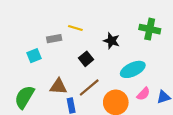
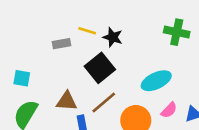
black star: (112, 41) -> (113, 37), moved
cyan square: (34, 56) -> (22, 78), moved, turned 32
black square: (86, 59) -> (100, 68), size x1.6

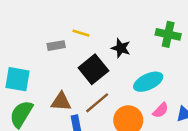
black star: (113, 37) -> (121, 48), moved
cyan square: (22, 78) -> (18, 79), size x1.5

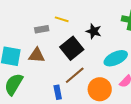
brown triangle: (61, 102) -> (37, 55), moved

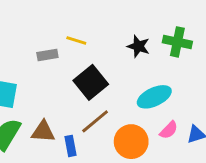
black star: (94, 31) -> (138, 46), moved
brown triangle: (37, 55) -> (43, 131), moved

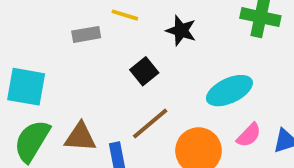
black star: (138, 46) -> (181, 31), moved
black square: (91, 82) -> (144, 71), size x0.6

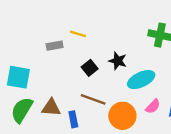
black star: (181, 31) -> (118, 61), moved
brown line: (150, 123) -> (93, 99), turned 60

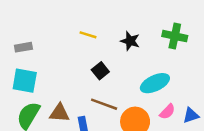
gray rectangle: (55, 46) -> (23, 47), moved
black star: (118, 61) -> (130, 41), moved

